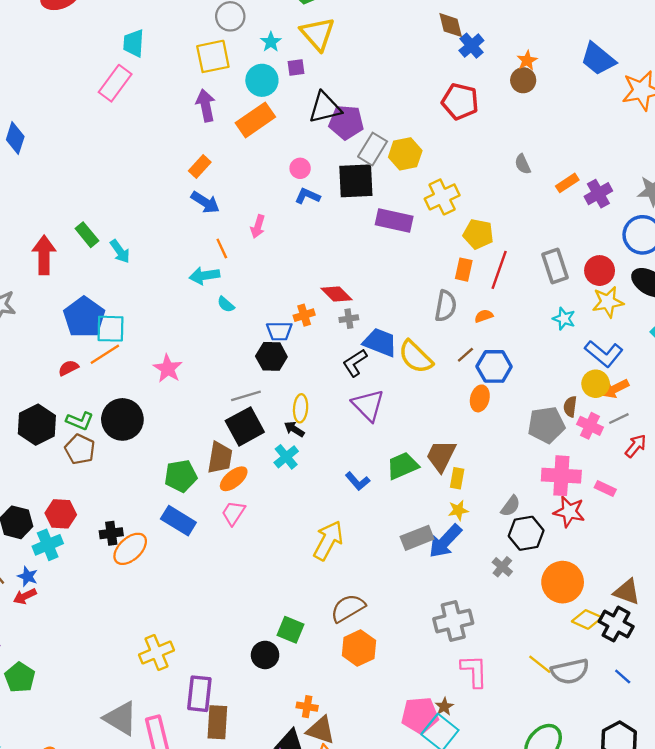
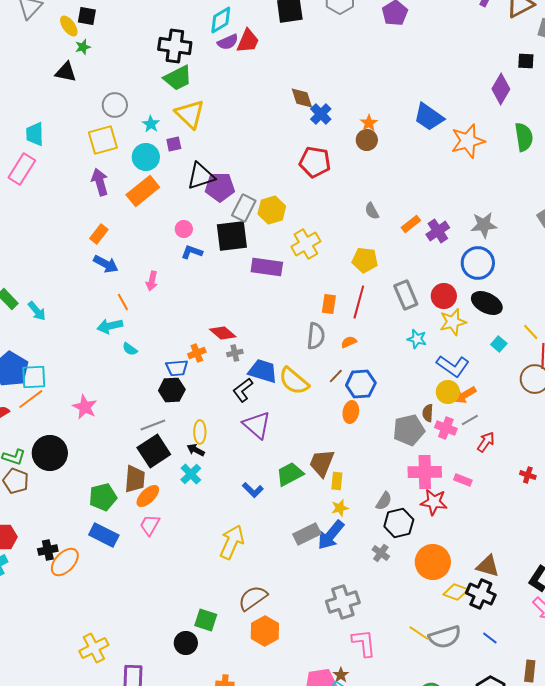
yellow pentagon: (478, 234) -> (365, 260), moved

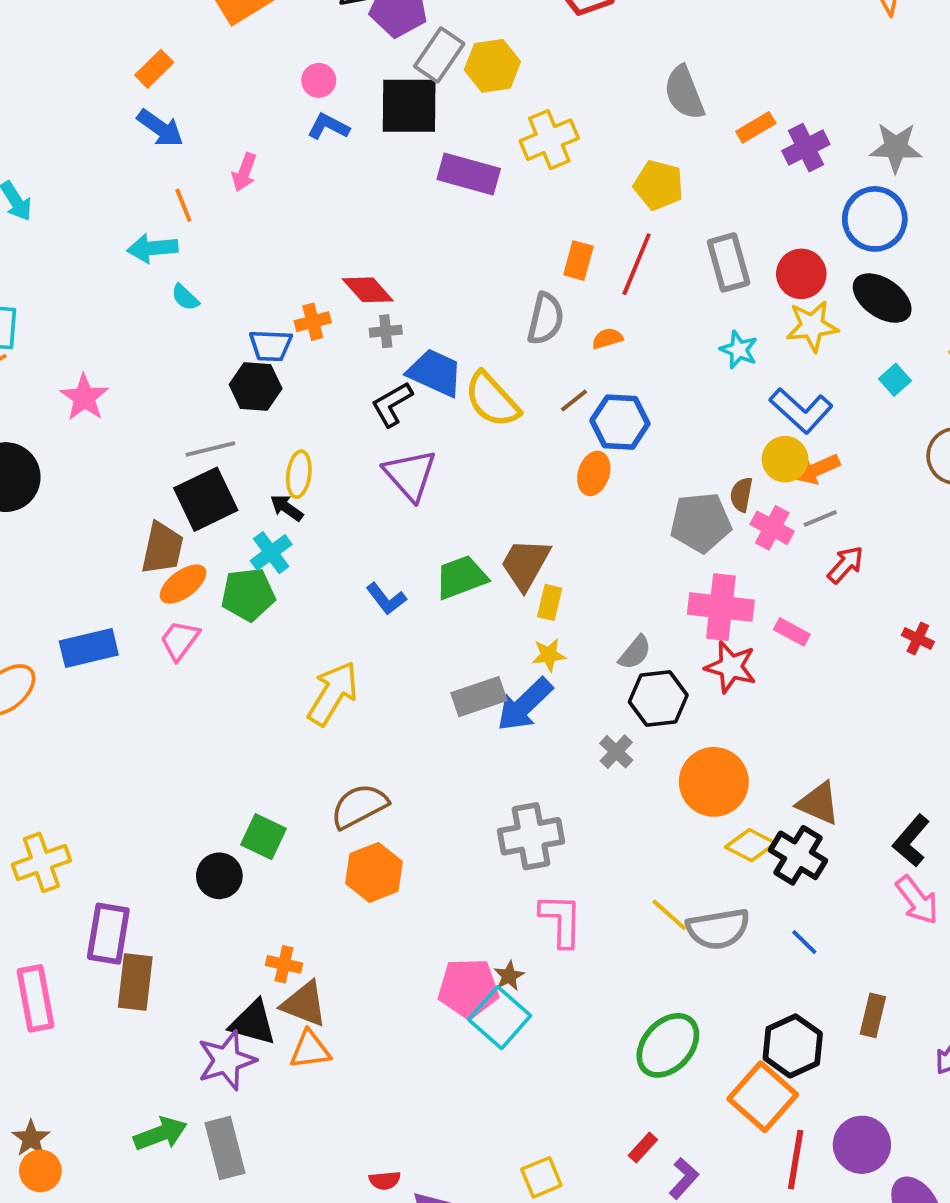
gray semicircle: (372, 211) -> (684, 93), size x1.6
green pentagon: (103, 497) -> (248, 594), moved
blue rectangle: (104, 535) -> (89, 648), turned -48

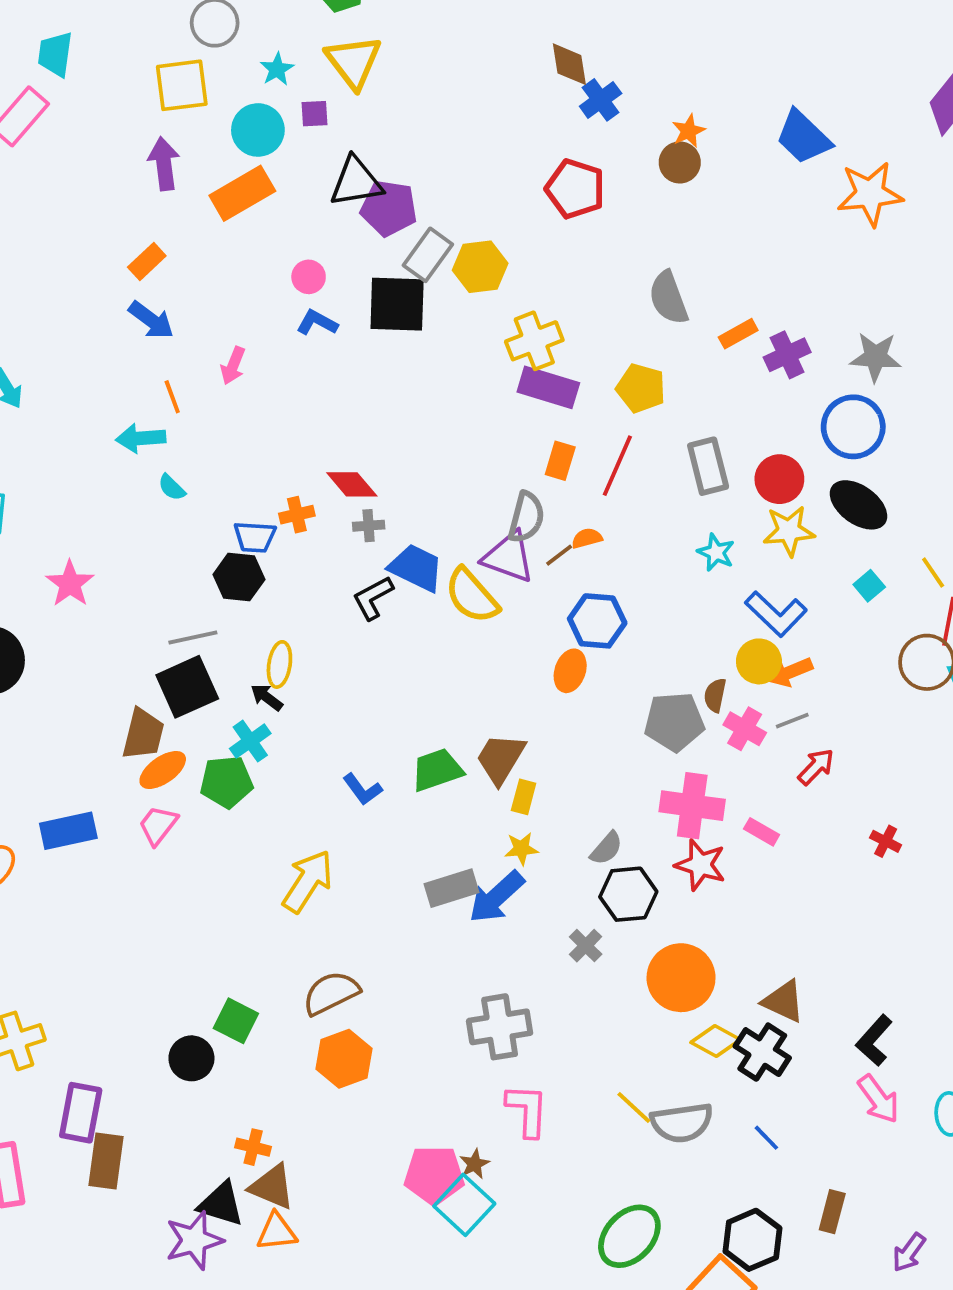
purple rectangle: (469, 174) -> (548, 387), moved
brown line: (574, 401) -> (559, 555), moved
purple triangle: (410, 475) -> (509, 557), moved, turned -30

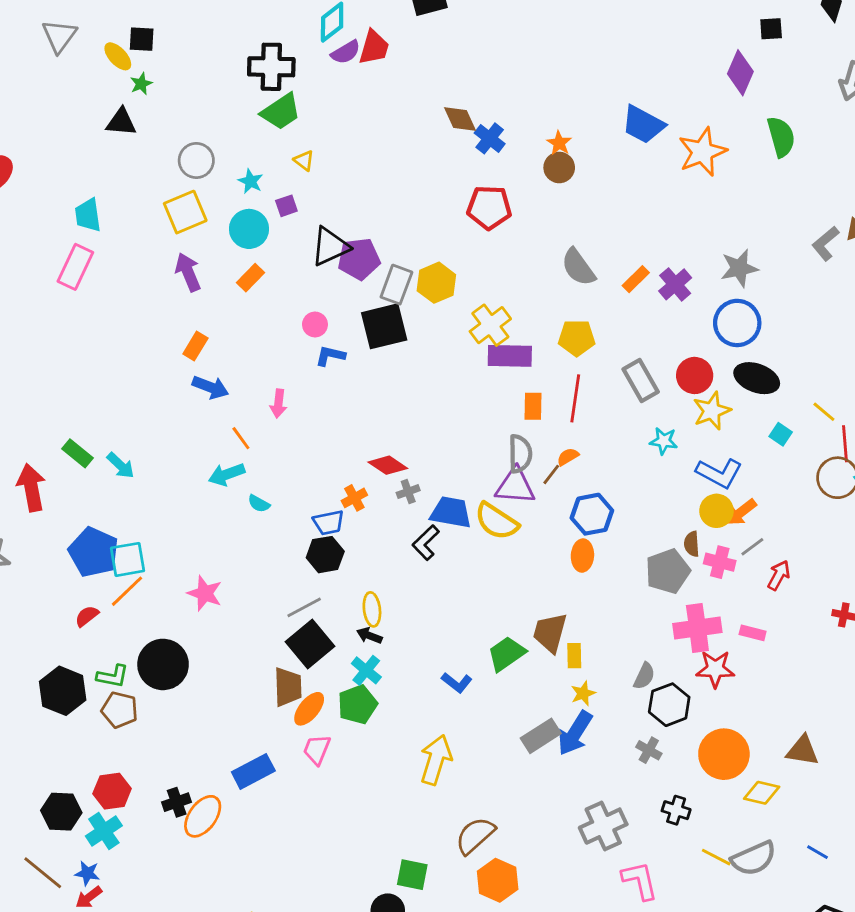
yellow triangle: (353, 62) -> (304, 161), size x0.5
orange rectangle: (242, 193) -> (250, 278), size x0.6
black cross: (762, 1052) -> (676, 810), moved, size x0.7

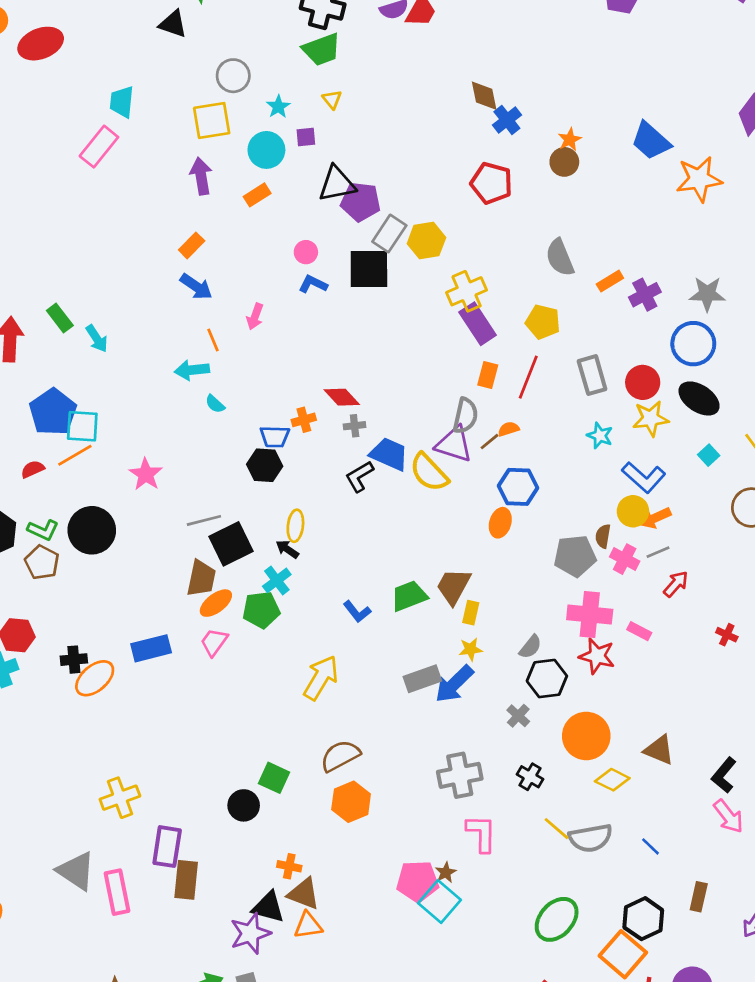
purple rectangle: (510, 356) -> (478, 324), turned 42
gray line: (304, 607) -> (204, 520), moved

